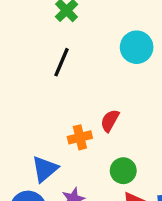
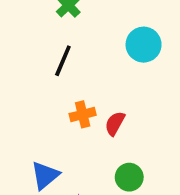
orange cross: (80, 137) -> (83, 114), moved

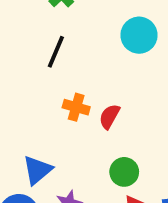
orange cross: (83, 114) -> (76, 107), turned 30

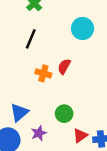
red semicircle: (109, 116) -> (64, 66), moved
green circle: (124, 172) -> (64, 114), moved

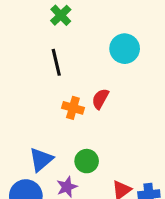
black line: (31, 39) -> (56, 62), turned -36
green circle: (64, 114) -> (87, 161), moved

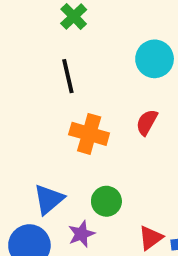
red semicircle: (100, 99) -> (147, 122), moved
orange cross: (73, 108) -> (89, 134), size x1.4

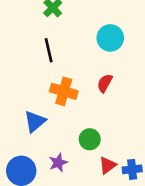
blue triangle: (49, 199) -> (35, 121), moved
green circle: (106, 201) -> (90, 139), moved

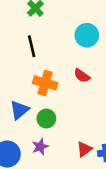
red semicircle: (105, 83) -> (82, 76), turned -84
green circle: (90, 139) -> (46, 119), moved

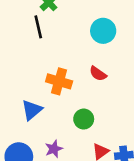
black line: (32, 46) -> (38, 27), moved
green circle: (46, 119) -> (84, 119), moved

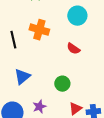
black line: (38, 27) -> (13, 40), moved
orange cross: (59, 81) -> (39, 30), moved

